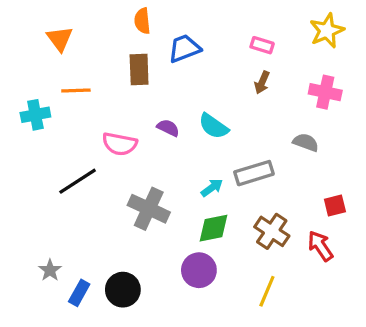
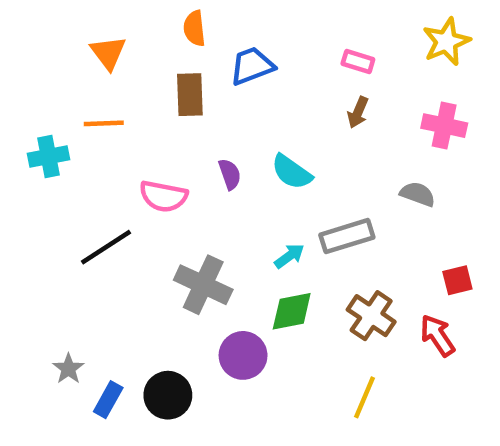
orange triangle: (60, 39) -> (108, 53), moved
purple semicircle: (168, 128) -> (230, 174), turned 45
purple circle: (199, 270) -> (243, 355), moved

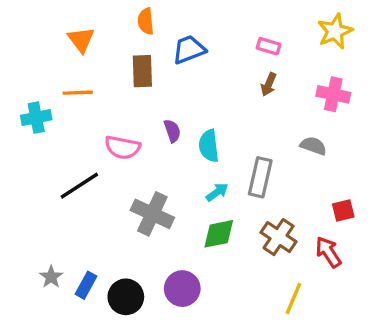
cyan semicircle: (292, 172) -> (209, 146), moved, turned 48
gray rectangle: (347, 236) -> (260, 177), turned -60
purple circle: (243, 355) -> (182, 289), moved
yellow line: (365, 397) -> (293, 298), moved
blue rectangle: (108, 400) -> (86, 285), moved

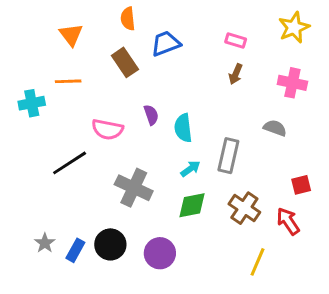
brown rectangle: (142, 71) -> (125, 62), turned -32
black circle: (126, 297) -> (110, 244), moved

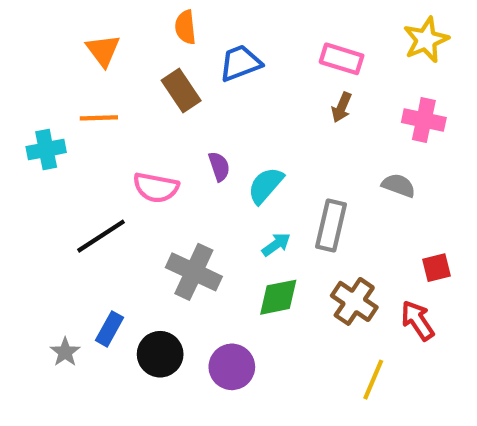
pink rectangle: (236, 41) -> (342, 59), size x1.4
cyan semicircle: (183, 128) -> (266, 185), turned 48
blue rectangle: (75, 250) -> (109, 329), moved

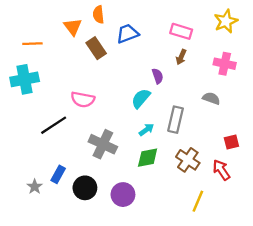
orange triangle: (103, 50) -> (73, 27), moved
orange line: (99, 118) -> (32, 44), moved
cyan cross: (46, 150) -> (25, 79), size x1.4
purple semicircle: (219, 166) -> (158, 76), moved

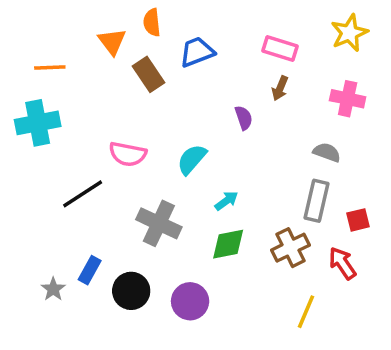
cyan semicircle: (141, 98) -> (192, 159), moved
gray rectangle: (176, 120) -> (316, 201), moved
brown cross: (188, 160) -> (290, 248), turned 30

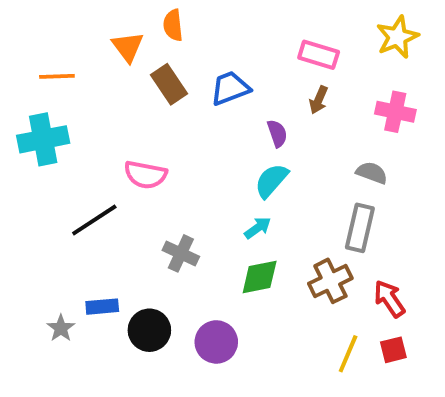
blue trapezoid: (197, 52) -> (230, 88), moved
cyan semicircle: (192, 159) -> (271, 181), moved
red square: (358, 220) -> (393, 350), moved
gray cross: (159, 223) -> (181, 253), size x0.7
blue rectangle: (90, 270) -> (102, 307), turned 56

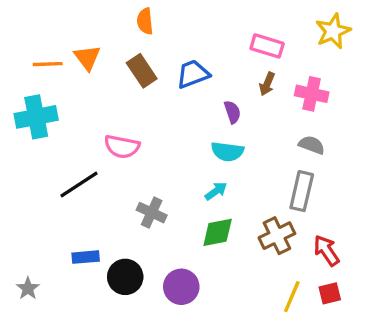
orange triangle: (128, 47) -> (87, 58), moved
pink cross: (395, 112) -> (312, 94), moved
cyan semicircle: (271, 181) -> (227, 152), turned -124
gray star: (61, 328) -> (28, 288), moved

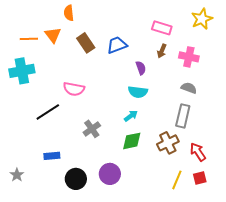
orange semicircle: (145, 21) -> (69, 13), moved
gray cross: (152, 213) -> (92, 129), turned 30
black circle: (125, 277) -> (76, 179), moved

